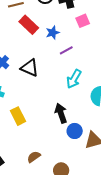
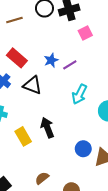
red rectangle: (29, 25) -> (17, 58), moved
blue star: (53, 33) -> (51, 60), moved
black arrow: (61, 113) -> (47, 128), moved

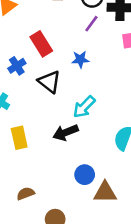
purple line: (70, 65) -> (91, 24), moved, turned -40
cyan arrow: (79, 94) -> (84, 107), moved
black arrow: (47, 128) -> (66, 132), moved, turned -108

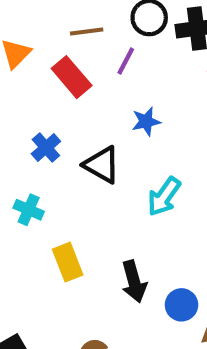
purple line: (91, 24) -> (126, 61), moved
red rectangle: (41, 44) -> (72, 77), moved
black arrow: (66, 132) -> (134, 281), moved, turned -75

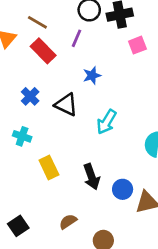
brown line: (87, 32) -> (37, 22), moved, turned 42

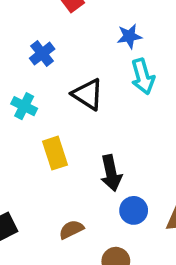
black triangle: (66, 105) -> (88, 94), moved
cyan arrow: (107, 122) -> (143, 77), moved, turned -55
blue circle: (123, 189) -> (134, 210), moved

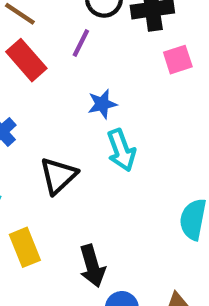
black triangle: (88, 94) -> (58, 176), turned 48

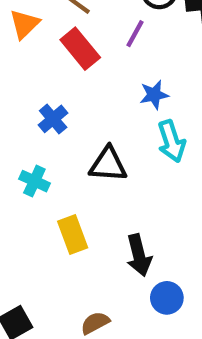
black triangle: (58, 176) -> (108, 164), turned 45

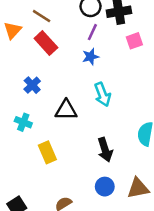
purple line: (135, 34) -> (92, 32), moved
blue star: (154, 95) -> (91, 57), moved
black arrow: (139, 255) -> (105, 150), moved

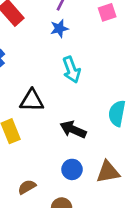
black triangle: (66, 110) -> (32, 100), moved
black arrow: (105, 150) -> (73, 130), turned 130

